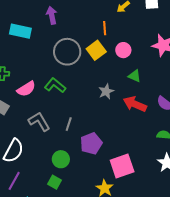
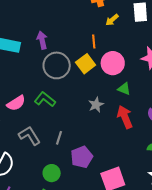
purple arrow: (52, 15) -> (42, 40), moved
pink circle: (123, 50) -> (113, 63), size x1.5
red arrow: (135, 104) -> (125, 117), turned 45

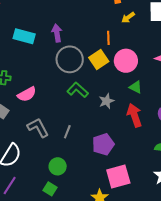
green L-shape: (45, 99) -> (78, 90), moved
purple pentagon: (82, 157) -> (103, 144), moved

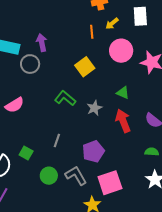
orange line: (108, 38) -> (92, 32), moved
gray circle: (70, 59) -> (30, 64), moved, size x0.7
pink circle: (126, 61) -> (121, 51), moved
gray L-shape: (38, 128) -> (76, 176), moved
green square: (50, 189) -> (26, 153), moved

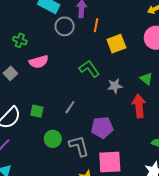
orange line: (92, 32) -> (96, 25), moved
green square: (26, 153) -> (37, 111), turned -32

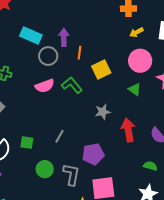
pink semicircle: (39, 62) -> (45, 86), moved
green L-shape: (89, 69) -> (72, 85), moved
green triangle: (146, 79) -> (135, 89), moved
gray L-shape: (79, 146) -> (71, 174), turned 30

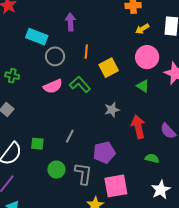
purple arrow: (64, 37) -> (70, 22), moved
green semicircle: (150, 166) -> (152, 158), moved

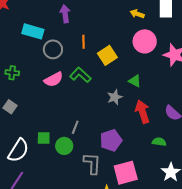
yellow arrow: (142, 29) -> (137, 14), turned 56
green triangle: (143, 86) -> (135, 81), moved
green circle: (56, 170) -> (64, 146), moved

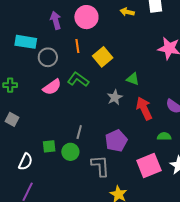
pink circle: (145, 41) -> (86, 17), moved
white semicircle: (18, 150) -> (25, 162), size x0.7
pink square: (126, 173) -> (149, 166), moved

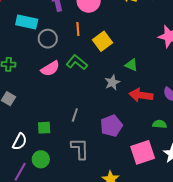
red arrow: (144, 108) -> (141, 95), turned -60
green circle: (70, 152) -> (41, 159), moved
gray L-shape: (100, 166) -> (80, 149), moved

